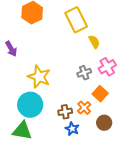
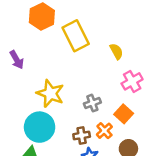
yellow rectangle: (76, 20) -> (76, 36), moved
gray cross: (84, 73) -> (92, 103), moved

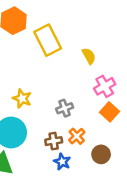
yellow star: (50, 93) -> (22, 98), size x0.7
orange square: (124, 114) -> (110, 112), moved

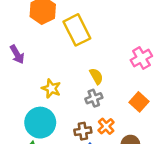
yellow semicircle: (89, 56) -> (96, 76), moved
pink cross: (105, 86) -> (141, 58), moved

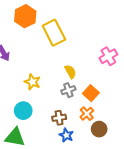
orange square: (139, 102) -> (91, 93), moved
cyan circle: (40, 123) -> (23, 111), size x0.7
orange cross: (106, 126) -> (87, 114), moved

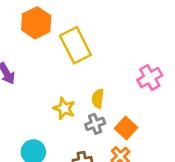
yellow semicircle: (70, 72) -> (98, 99), turned -144
yellow star: (32, 82) -> (64, 108), moved

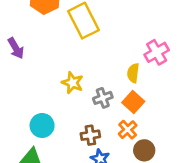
yellow semicircle: (98, 99) -> (133, 73), moved

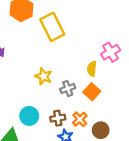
cyan circle: (42, 126) -> (29, 116), moved
orange cross: (128, 130) -> (80, 119), moved

